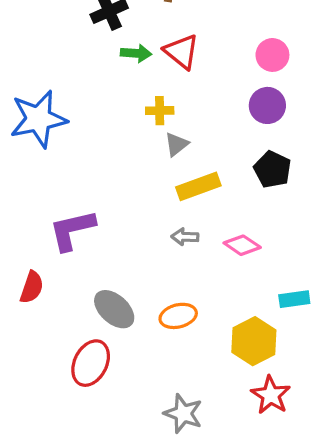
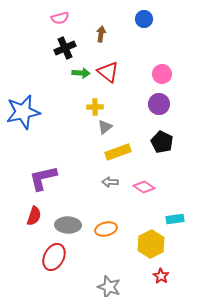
red semicircle: (32, 287) -> (34, 216), moved
gray ellipse: (114, 309) -> (68, 225), turned -40
red star: (271, 395) -> (161, 276), size x0.7

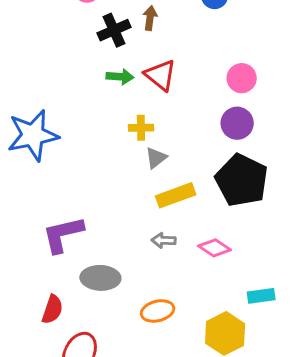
black cross: (65, 48) -> (114, 30), moved
black pentagon: (162, 142) -> (242, 180), size x1.6
red semicircle: (34, 216) -> (52, 309), moved
gray ellipse: (68, 225) -> (100, 278), moved

